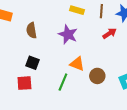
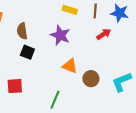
black square: (33, 63) -> (27, 52), moved
green line: (63, 82) -> (55, 100), moved

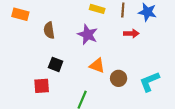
red arrow: (104, 34) -> (131, 33), turned 32
black square: (27, 52) -> (56, 64), moved

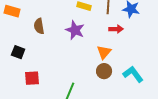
black square: (56, 64) -> (18, 52), moved
orange triangle: (97, 66) -> (104, 52), moved, turned 49
cyan L-shape: (149, 82) -> (133, 74), turned 75

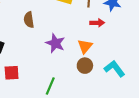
brown semicircle: (39, 26) -> (29, 20), moved
purple star: (75, 30) -> (55, 43), moved

